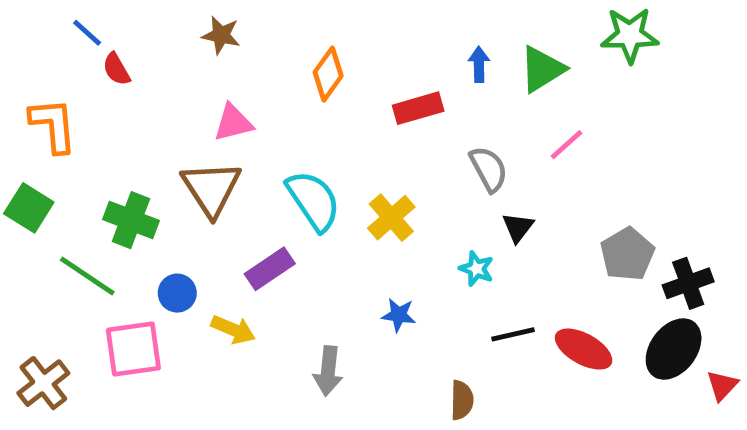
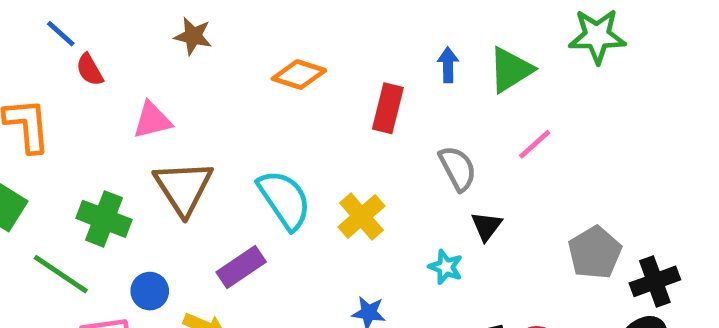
orange diamond: (328, 74) -> (299, 75), turned 72
red rectangle: (418, 108) -> (388, 108), turned -60
pink triangle: (233, 123) -> (152, 120), moved

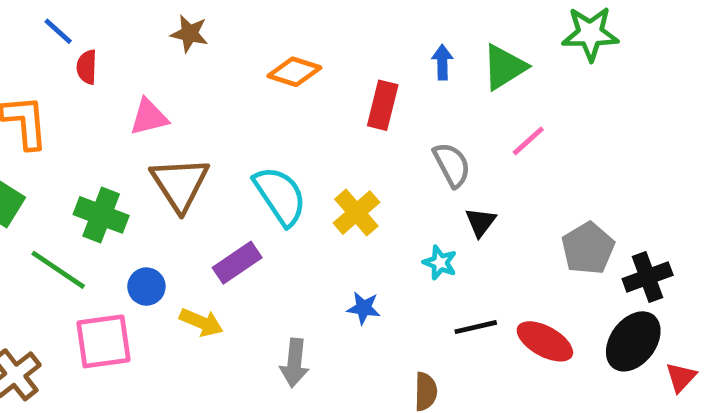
red semicircle: (90, 70) -> (87, 67), turned 32

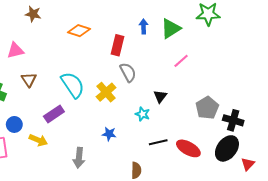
gray semicircle: (452, 165) -> (128, 72), moved
brown triangle: (180, 184) -> (29, 80), size x0.6
black cross: (648, 277) -> (233, 120), turned 36

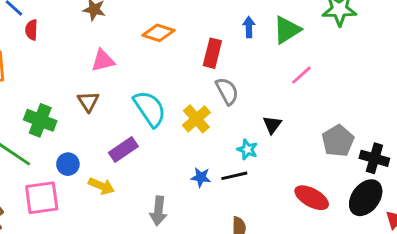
pink triangle: (15, 50) -> (103, 61), moved
black line: (158, 142) -> (234, 176), moved

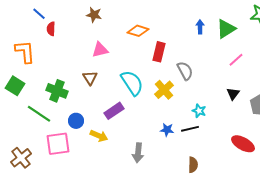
red rectangle: (212, 53) -> (159, 52), moved
black triangle: (272, 125) -> (233, 94), moved

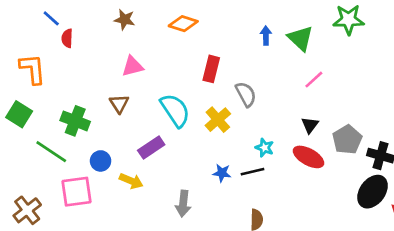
green triangle: (226, 29) -> (301, 38), turned -45
orange diamond: (138, 31) -> (183, 24), moved
red ellipse: (243, 144) -> (309, 157), moved

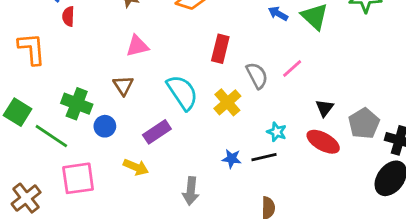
blue arrow: (266, 36) -> (278, 14), turned -60
pink line: (314, 80) -> (292, 68), moved
green square: (19, 114) -> (18, 112), moved
blue circle: (101, 161) -> (105, 126), moved

